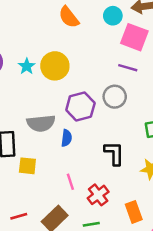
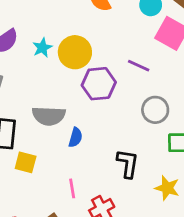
purple line: (128, 68) -> (139, 66), moved
gray circle: (115, 97) -> (155, 110), moved
purple hexagon: (80, 106) -> (99, 84), moved

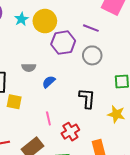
gray circle: (155, 110) -> (92, 55), moved
gray semicircle: (49, 116) -> (29, 68), size x0.6
blue semicircle: (75, 137) -> (49, 82), turned -144

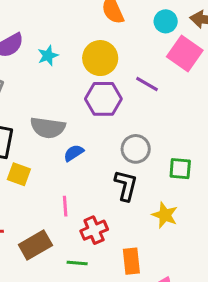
yellow circle: (45, 21) -> (100, 58), moved
gray circle: (92, 55) -> (136, 149), moved
gray semicircle: (29, 68) -> (48, 128), size x1.6

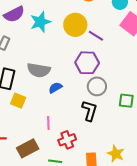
cyan star: (48, 56) -> (40, 22), size x1.5
purple line: (147, 84) -> (96, 36), moved
purple hexagon: (103, 99) -> (87, 63), moved
yellow star: (165, 215) -> (116, 154), moved

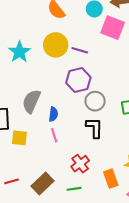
gray semicircle: (39, 70) -> (31, 101), turned 120
blue semicircle: (55, 88) -> (53, 114), turned 144
pink line: (48, 123) -> (54, 135), moved

